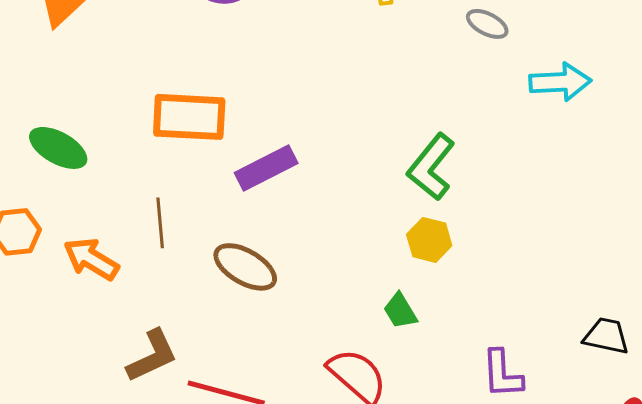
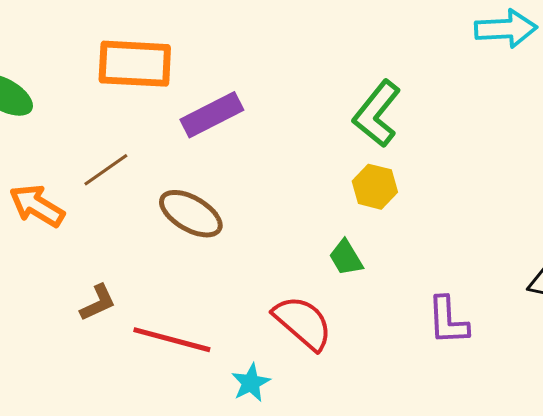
brown line: (160, 223) -> (106, 170), turned 60
brown L-shape: (152, 356) -> (98, 303), size x0.7

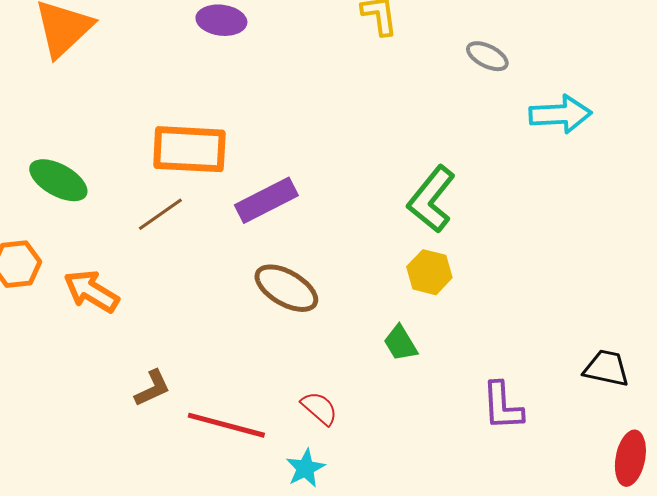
brown line: (106, 170) -> (160, 214), moved
brown ellipse: (191, 214) -> (286, 288), moved
red semicircle: (303, 323) -> (319, 408), moved, size x0.6

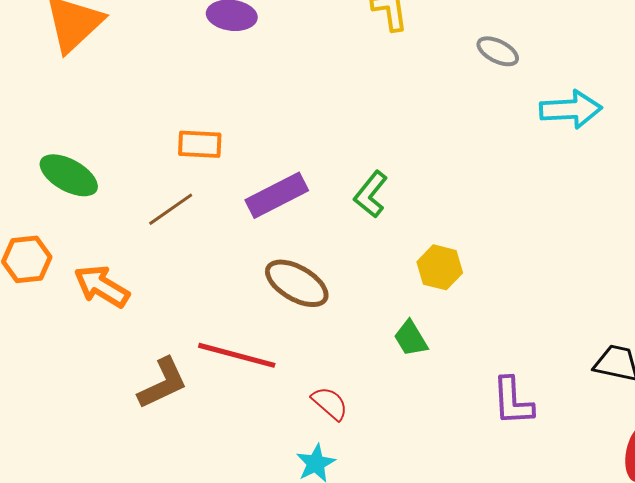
orange rectangle: (189, 149) -> (200, 144), size x0.6
green L-shape: (431, 199) -> (371, 194), moved, size x0.7
brown L-shape: (152, 388) -> (163, 383), size x1.4
red line: (226, 425) -> (237, 355), moved

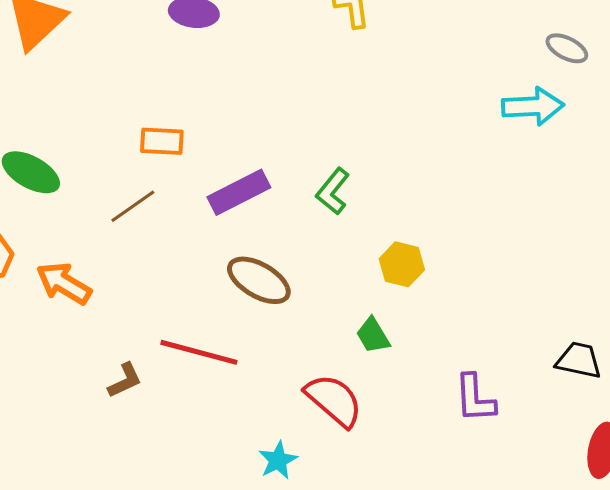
gray ellipse: (498, 51) -> (567, 48), moved
brown L-shape: (163, 383) -> (125, 380), size x0.7
red semicircle: (330, 403) -> (334, 400), moved, size x1.6

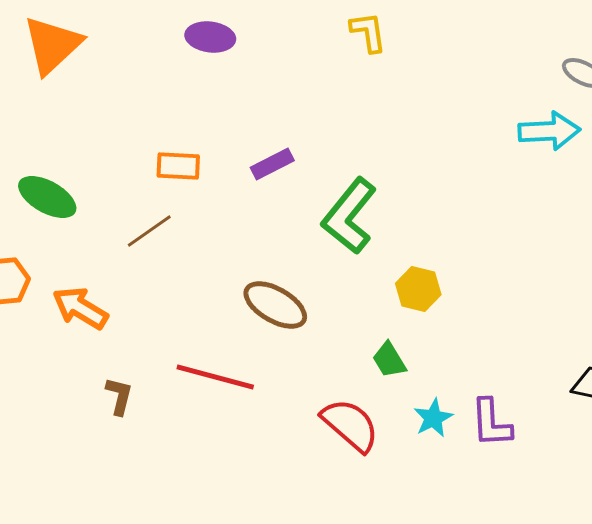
green L-shape: (333, 191) -> (349, 216), size x1.6
purple rectangle: (239, 192) -> (272, 164), moved, size x0.7
brown L-shape: (125, 380) -> (119, 396), moved, turned -51
cyan star: (278, 460) -> (433, 418), moved

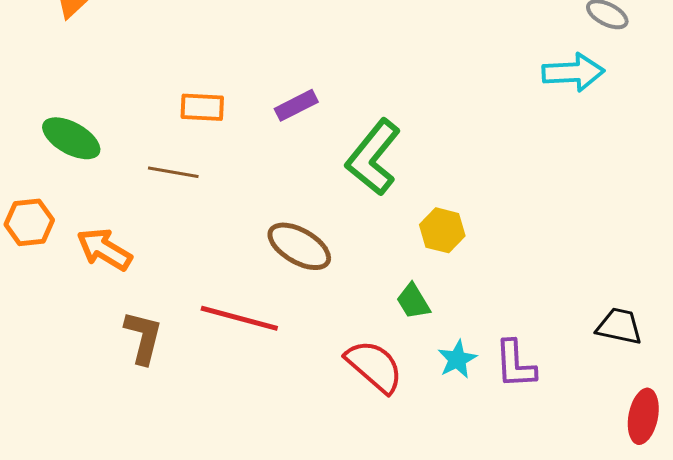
brown line: (149, 231) -> (173, 172), turned 45
brown L-shape: (119, 396) -> (143, 337), size x1.4

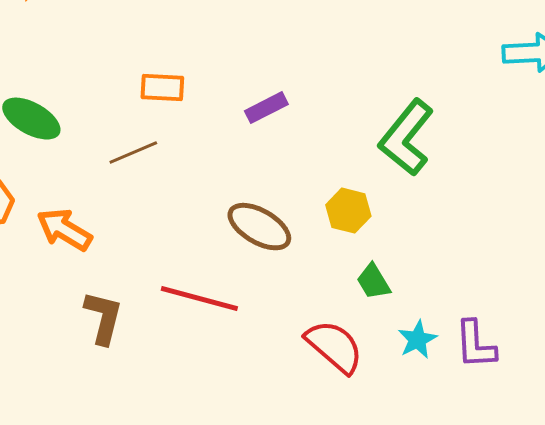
purple rectangle: (296, 105) -> (266, 108), moved
green L-shape: (373, 157) -> (406, 138), moved
brown line: (173, 172) -> (133, 153), turned -33
yellow hexagon: (442, 230) -> (348, 211), moved

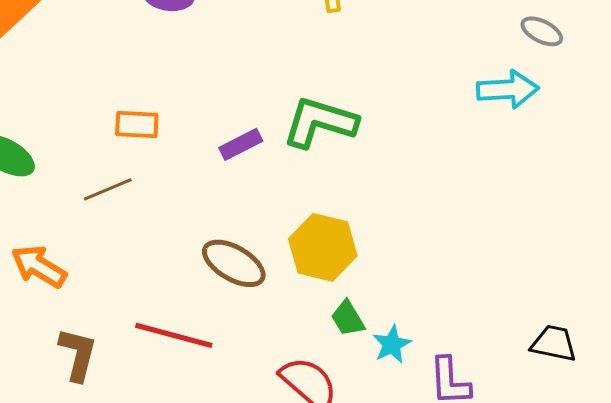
green L-shape: (406, 138) -> (320, 122), moved, turned 68
yellow hexagon: (348, 211) -> (323, 247), size x1.5
cyan star: (417, 340) -> (392, 344), moved

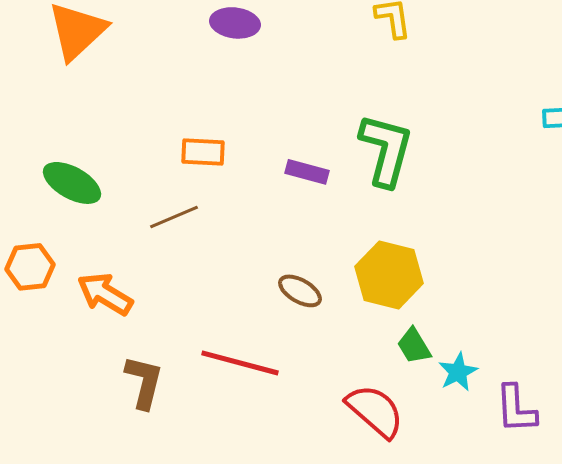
green L-shape: (320, 122) -> (386, 150), turned 88
purple rectangle: (241, 144) -> (307, 172), turned 42
brown ellipse: (234, 263) -> (300, 291), size x0.7

